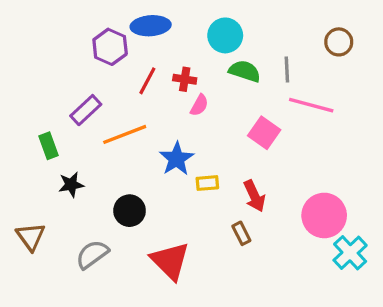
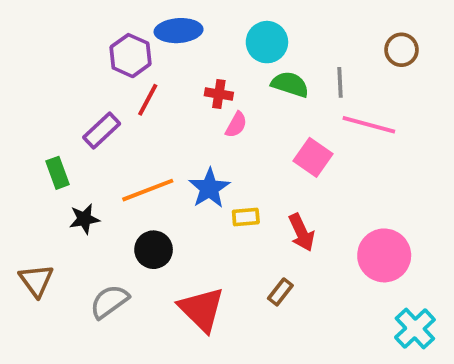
red line: (147, 81) -> (148, 100), moved
orange line: (125, 134) -> (148, 190), moved
brown rectangle: (241, 233) -> (280, 292), moved, turned 65
cyan cross: (350, 253) -> (415, 328), moved

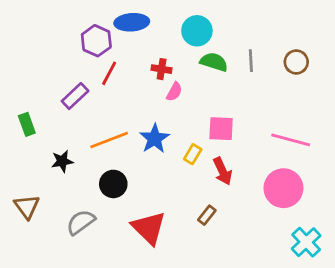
brown circle: (401, 50) -> (296, 62), moved
pink line: (369, 125) -> (291, 140), moved
pink square: (313, 157) -> (221, 129), moved, turned -32
green rectangle: (57, 173) -> (27, 124), moved
yellow rectangle: (246, 217) -> (193, 154), moved, turned -54

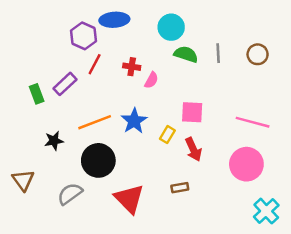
red cross: (162, 69) -> (132, 67), moved
green rectangle: (27, 124) -> (37, 94), moved
black circle: (113, 184) -> (98, 160), size x1.4
brown rectangle: (207, 215) -> (180, 188), turned 42

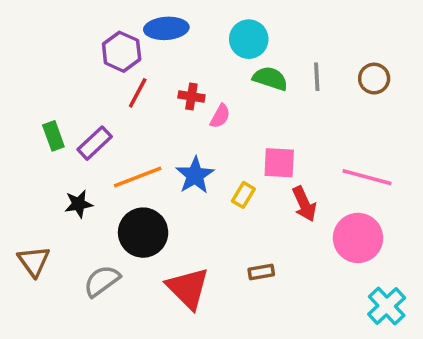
purple rectangle: (65, 84) -> (95, 143), moved
red arrow: (193, 149) -> (304, 204), moved

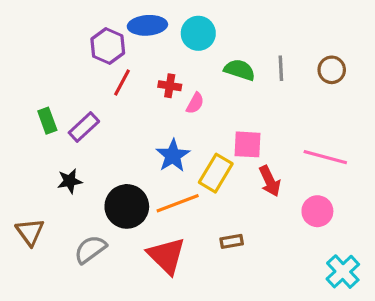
cyan circle: (249, 39) -> (198, 33), moved
orange line: (138, 177) -> (178, 203), moved
yellow rectangle: (243, 195) -> (216, 173), size x1.6
pink circle: (358, 238) -> (317, 211), size x0.7

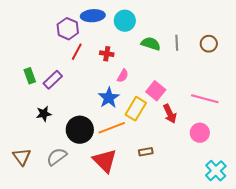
pink semicircle: (195, 103) -> (123, 76), moved
pink square: (248, 144) -> (156, 91), turned 36
brown triangle: (30, 232) -> (22, 157), moved

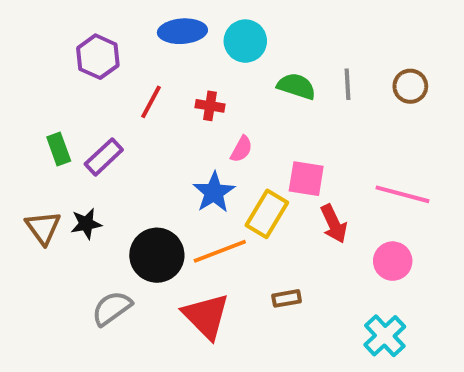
purple hexagon: (68, 29) -> (98, 57), moved
pink square: (156, 91) -> (306, 179), turned -30
brown triangle: (22, 157) -> (43, 228), moved
cyan cross: (216, 171) -> (385, 336), moved

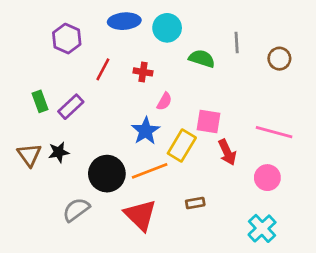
gray line: (347, 84) -> (237, 43), moved

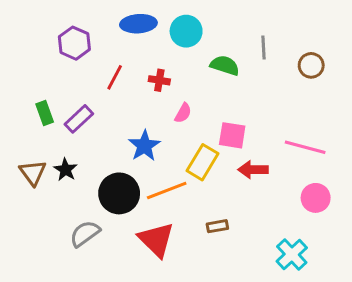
blue star: (146, 131) -> (144, 146), moved
black star: (59, 152) -> (66, 170), turned -30
red arrow: (227, 152) -> (253, 170), turned 115
pink circle: (267, 178) -> (316, 198), moved

